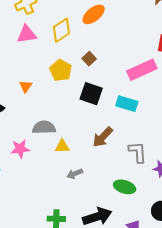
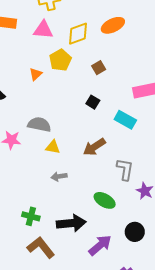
yellow pentagon: (61, 70) -> (60, 60), moved
orange triangle: (26, 86) -> (36, 74), moved
black square: (91, 94) -> (93, 102), size x0.6

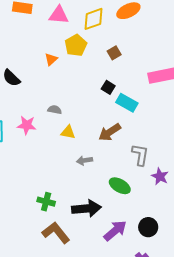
cyan rectangle: (125, 120) -> (127, 103), moved
gray semicircle: (39, 124) -> (55, 110), size x0.6
gray arrow: (59, 176) -> (85, 160), moved
black circle: (135, 232) -> (148, 227), moved

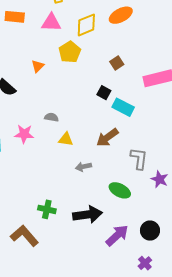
brown square: (114, 53) -> (117, 63), moved
orange triangle: (51, 59) -> (38, 66), moved
brown L-shape: (56, 233) -> (24, 236), moved

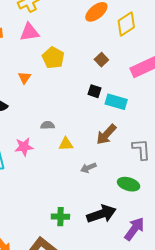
yellow diamond: (86, 25) -> (126, 24), moved

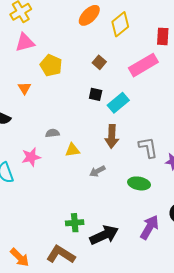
cyan rectangle: (116, 102) -> (118, 103), turned -50
brown arrow: (106, 134) -> (112, 136), turned -35
black arrow: (101, 214) -> (104, 235), moved

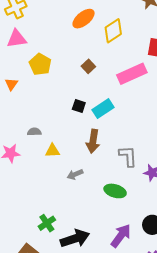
black square: (96, 94) -> (79, 106), moved
green cross: (75, 223) -> (47, 223), turned -36

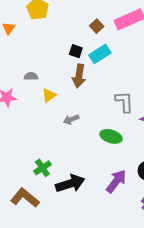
brown square: (88, 66) -> (97, 26), moved
brown arrow: (93, 141) -> (79, 76), moved
yellow triangle: (53, 151) -> (49, 95), turned -35

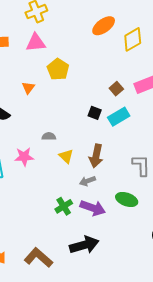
brown arrow: (79, 76) -> (96, 156), moved
yellow triangle: (49, 95) -> (66, 156), turned -42
green cross: (42, 168) -> (64, 206), moved
purple arrow: (116, 181) -> (93, 208), moved, turned 70

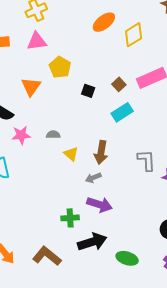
orange triangle: (28, 88) -> (31, 87), size x1.5
black square: (95, 113) -> (88, 91), moved
pink star: (24, 157) -> (21, 135), moved
green ellipse: (127, 200) -> (127, 258), moved
green cross: (64, 206) -> (70, 218), moved, turned 30

